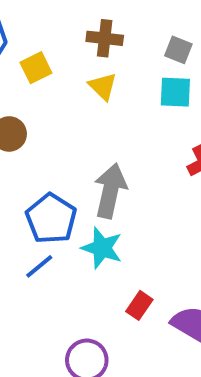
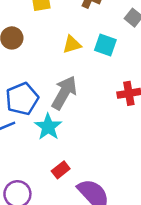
yellow triangle: (103, 86) -> (72, 44), moved, turned 42
cyan square: (175, 92) -> (105, 45), moved

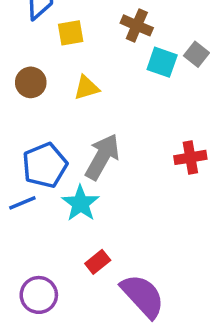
yellow triangle: (72, 44) -> (86, 88), moved
cyan square: (105, 45) -> (162, 62), moved

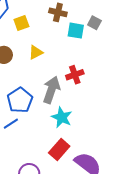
red cross: (190, 157) -> (75, 75), moved
cyan star: (80, 203) -> (62, 117), moved
red rectangle: (98, 262) -> (59, 149), size x1.5

